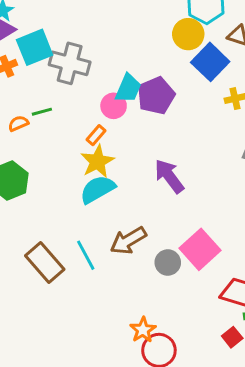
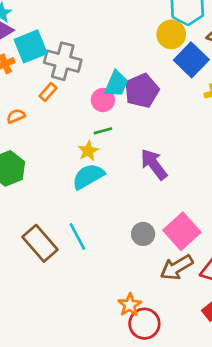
green line: (42, 112) -> (103, 131), moved
orange rectangle: (96, 135) -> (48, 92), moved
yellow star: (97, 161) -> (88, 151), size x0.7
brown arrow: (128, 241) -> (177, 267), moved
gray circle: (168, 262) -> (143, 234), moved

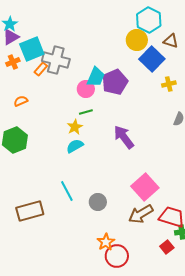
orange rectangle: (48, 92) -> (41, 69), moved
cyan semicircle: (88, 176) -> (75, 146), size x0.7
gray circle: (143, 234) -> (98, 202), moved
brown rectangle: (40, 243) -> (30, 211), moved, turned -64

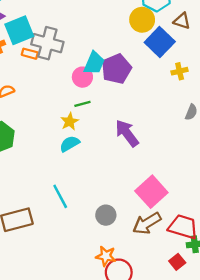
orange rectangle: (41, 69) -> (30, 54), turned 64
gray circle: (98, 202) -> (106, 215), moved
orange star: (106, 242) -> (106, 256), turned -30

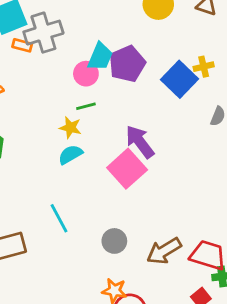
blue square: (160, 42) -> (180, 79), moved
gray cross: (47, 43) -> (43, 33), turned -32
yellow star: (70, 122) -> (70, 128), turned -30
pink square: (151, 192) -> (127, 169), moved

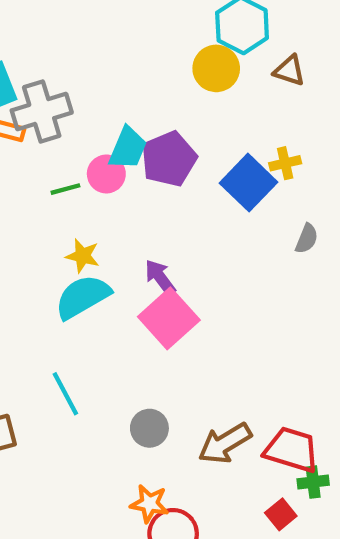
green line: (86, 106) -> (65, 189), moved
purple arrow: (140, 142) -> (160, 277), moved, size x0.7
cyan semicircle: (70, 154) -> (83, 297), size x1.5

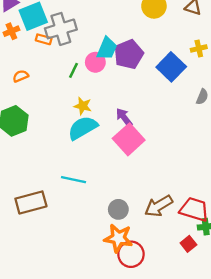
yellow cross: (285, 163) -> (199, 48), moved
green line: (65, 189) -> (73, 70), turned -49
cyan line: (65, 394) -> (73, 180), turned -50
gray circle: (149, 428) -> (118, 209), moved
orange star: (149, 504) -> (118, 238), size x1.4

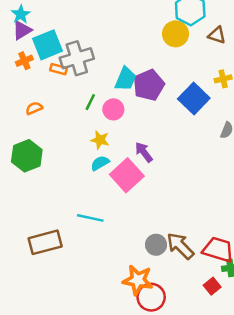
pink circle: (95, 62) -> (113, 109), moved
cyan semicircle: (83, 128) -> (100, 163), size x0.6
pink square: (129, 139) -> (127, 175), moved
brown arrow: (159, 206) -> (180, 246), turned 76
gray circle: (118, 209) -> (156, 245), moved

